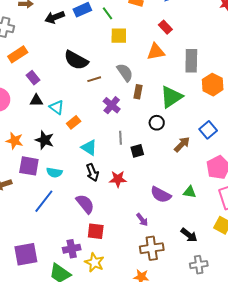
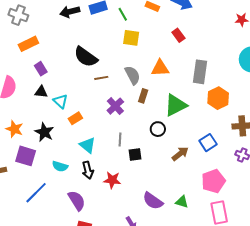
orange triangle: (156, 52) -> (160, 68), moved
cyan semicircle: (54, 173) -> (60, 166), moved

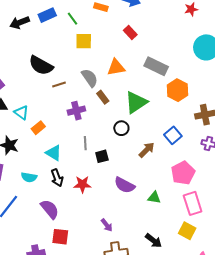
gray rectangle: (200, 72) -> (156, 66), turned -65
brown rectangle: (143, 96) -> (103, 97), turned -48
purple cross: (115, 106) -> (76, 111), turned 36
purple semicircle: (153, 201) -> (125, 185), moved

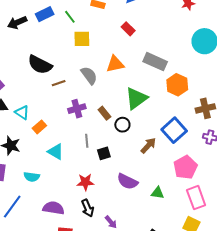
brown rectangle: (103, 97) -> (104, 113), moved
blue square: (173, 135) -> (174, 130), size x1.4
black arrow: (57, 178) -> (88, 208), moved
purple semicircle: (50, 209) -> (53, 208), turned -40

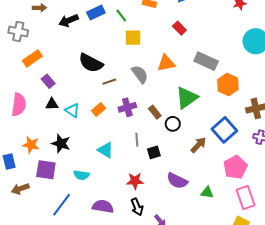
orange rectangle: (39, 127) -> (98, 110), moved

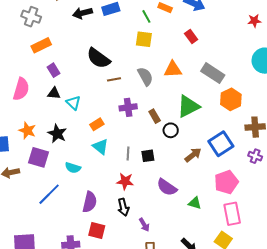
green line: (121, 15) -> (146, 16), moved
orange rectangle: (98, 110) -> (97, 124), moved
gray line: (137, 140) -> (128, 153), moved
purple semicircle: (103, 206) -> (90, 202), turned 85

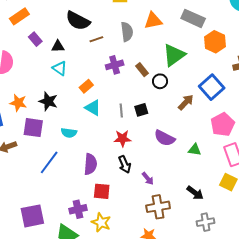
gray semicircle: (145, 76) -> (127, 32), turned 30
black triangle: (54, 93) -> (58, 46), moved

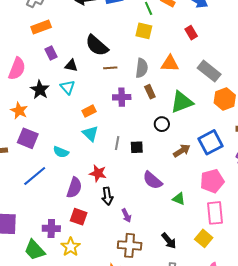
brown rectangle: (142, 70) -> (150, 92), moved
black star: (48, 101) -> (40, 90), moved
red star: (122, 138) -> (98, 173), moved

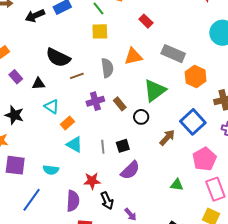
cyan triangle: (68, 87) -> (52, 106), moved
brown rectangle: (150, 92) -> (120, 104), moved
purple semicircle: (153, 180) -> (130, 170), moved, turned -70

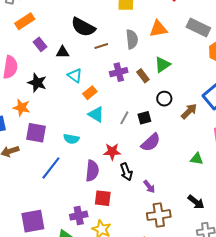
green triangle: (155, 91) -> (162, 65), moved, size x0.7
black circle: (141, 117) -> (164, 99), moved
gray line: (103, 147) -> (124, 118), turned 32

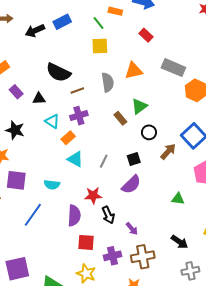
purple cross: (119, 72) -> (79, 116), moved
black circle: (164, 99) -> (149, 132), moved
black square: (144, 118) -> (134, 159), moved
purple cross: (79, 216) -> (112, 256), moved

